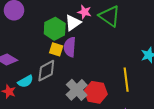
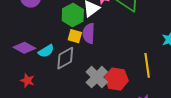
cyan semicircle: (26, 81) -> (46, 51), moved

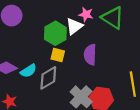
purple semicircle: (89, 33) -> (90, 55), moved

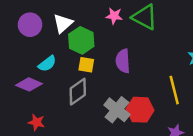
white triangle: (74, 26) -> (63, 23), moved
cyan semicircle: (28, 71) -> (47, 64), moved

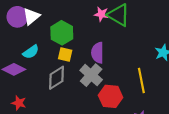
pink star: (114, 16) -> (101, 14), moved
white triangle: (63, 23) -> (31, 16), moved
gray cross: (117, 110) -> (91, 75), moved

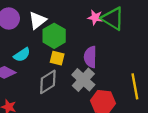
white triangle: (31, 16) -> (37, 20), moved

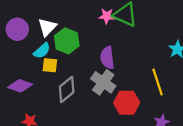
cyan semicircle: (22, 55) -> (42, 51), moved
yellow square: (57, 58) -> (50, 65), moved

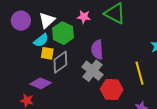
pink star: (107, 16) -> (84, 17), moved
purple diamond: (20, 86) -> (41, 83), moved
gray diamond: (67, 90) -> (60, 62), moved

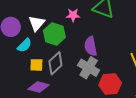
cyan semicircle: (41, 40) -> (24, 45), moved
yellow square: (47, 53) -> (36, 65), moved

